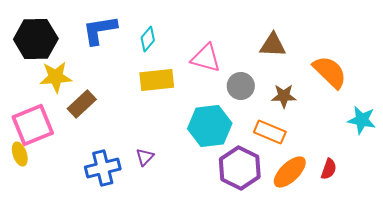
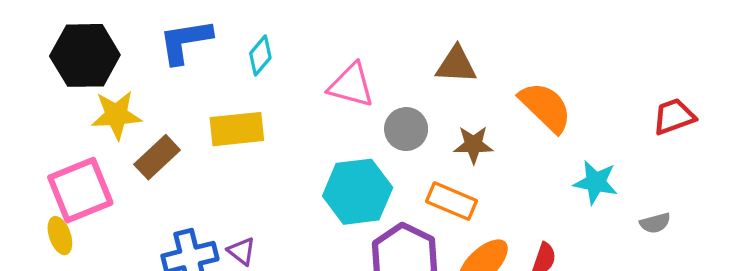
yellow rectangle: (157, 80) -> (237, 129), moved
purple triangle: (145, 157) -> (242, 251), moved, turned -36

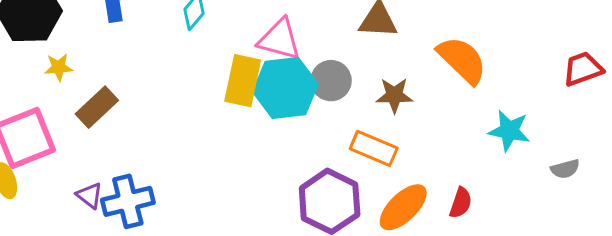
yellow star: (116, 115) -> (59, 67), size x0.6
yellow rectangle: (237, 129) -> (243, 81), moved, turned -72
cyan hexagon: (358, 192) -> (285, 88), moved
purple triangle: (242, 251) -> (90, 195), moved

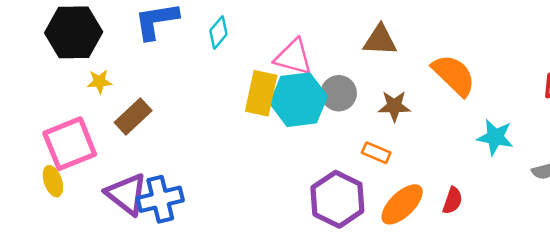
orange rectangle: (374, 148) -> (376, 153), size x0.7
purple triangle: (90, 195) -> (127, 194), size x1.8

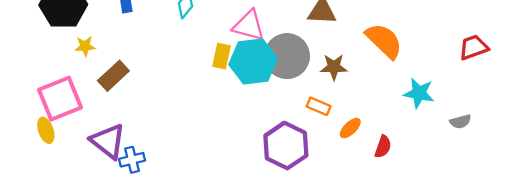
yellow rectangle: (261, 93) -> (221, 56), size x0.7
gray circle: (339, 93) -> (287, 56), size x1.5
blue cross: (160, 199) -> (132, 160), moved, size x0.7
orange ellipse: (402, 204) -> (350, 128), moved, size x0.6

